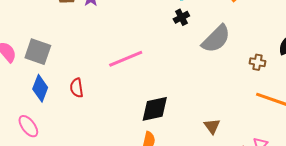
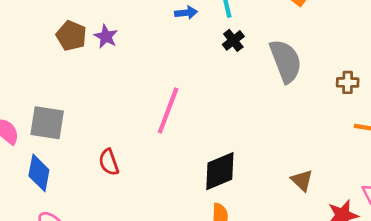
gray semicircle: (216, 39) -> (286, 61), turned -56
pink line: (126, 59) -> (168, 110), turned -36
blue diamond: (40, 88) -> (39, 173), moved

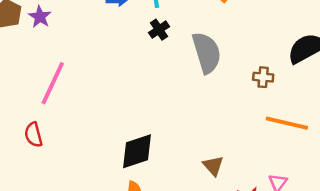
pink line: (168, 110) -> (53, 83), moved

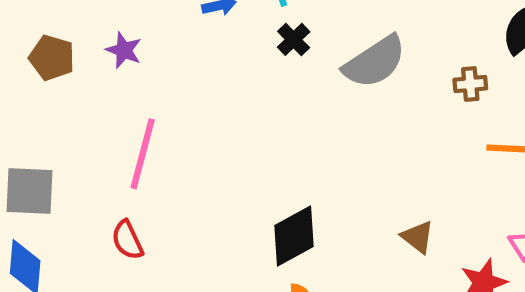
purple star: (40, 17) -> (124, 50), moved
gray semicircle: (207, 53) -> (375, 62), turned 84

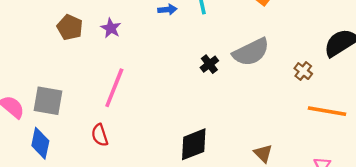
black cross: (294, 39) -> (209, 64), moved
brown cross: (470, 84) -> (303, 71), turned 36

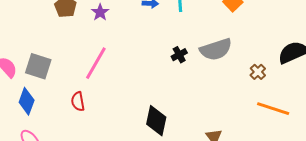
black diamond: (194, 144) -> (156, 121), turned -64

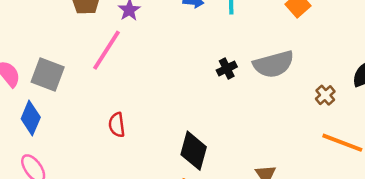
pink line: (96, 63) -> (106, 50), moved
red semicircle: (78, 101) -> (117, 125), moved

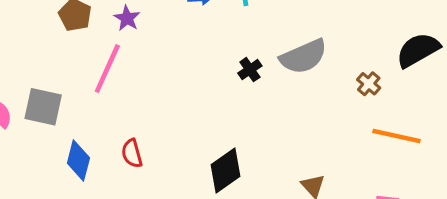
blue diamond: (31, 118) -> (78, 160), moved
black diamond: (194, 151) -> (225, 170), turned 48

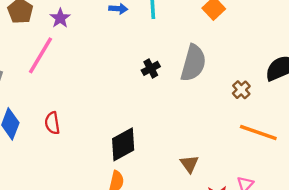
gray semicircle: (303, 57) -> (193, 63), turned -57

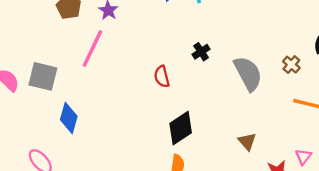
gray semicircle: (193, 63) -> (248, 73), moved, turned -39
red semicircle: (52, 123) -> (162, 77), moved

